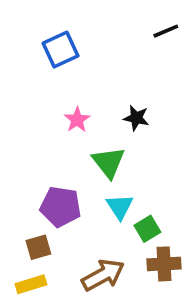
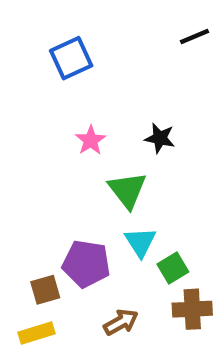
purple pentagon: (61, 207) -> (86, 264), moved
brown arrow: (103, 275) -> (121, 322), size x0.7

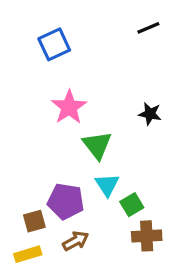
black star: (160, 138) -> (150, 114), moved
pink star: (91, 140) -> (69, 107), size x1.5
brown arrow: (121, 322) -> (76, 241), moved

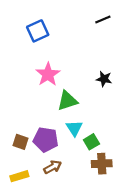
green triangle: (97, 145) -> (67, 101), turned 50
brown square: (34, 221) -> (20, 142), moved, turned 35

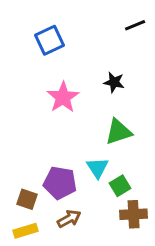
black star: (104, 79) -> (114, 82), moved
green triangle: (67, 101) -> (119, 132), moved
brown square: (20, 142) -> (27, 199), moved

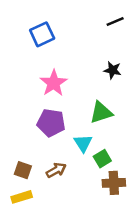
black star: (114, 82) -> (113, 70), moved
purple pentagon: (60, 183) -> (51, 123), moved
brown arrow: (69, 219) -> (56, 170), moved

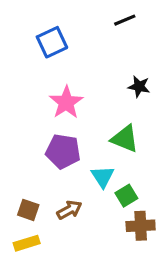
black line: (115, 22) -> (125, 20), moved
green triangle: (101, 112) -> (125, 139), turned 40

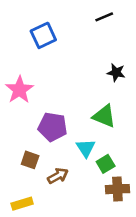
pink star: (66, 102) -> (19, 90), moved
brown square: (28, 210) -> (30, 160), moved

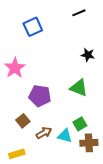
cyan triangle: (86, 148) -> (65, 136), moved, turned -42
brown square: (30, 160) -> (23, 121), turned 32

